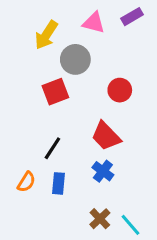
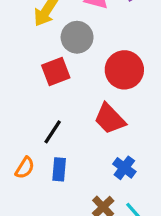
red circle: (120, 90) -> (124, 70), size x1.5
blue cross: (103, 171) -> (124, 168), moved

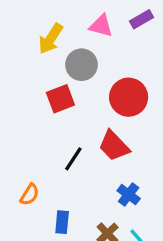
black line: (53, 132) -> (73, 159), moved
blue rectangle: (59, 169) -> (62, 222), moved

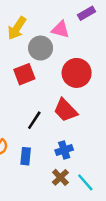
pink triangle: (101, 26) -> (60, 29), moved
blue cross: (129, 195) -> (64, 150), moved, turned 35
blue rectangle: (62, 222) -> (26, 156), moved

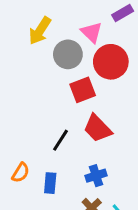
pink triangle: (60, 29) -> (92, 32), turned 30
red circle: (77, 73) -> (111, 62), moved
red square: (24, 74) -> (83, 90), moved

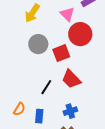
gray circle: (68, 54) -> (38, 44), moved

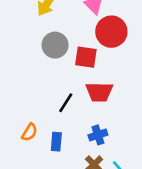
red square: (61, 53) -> (86, 57), turned 30
red trapezoid: (71, 79) -> (99, 92), turned -45

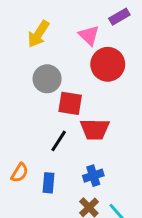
red square: (86, 57) -> (70, 103), moved

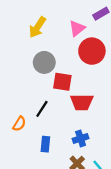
pink triangle: (89, 35) -> (77, 28), turned 36
black line: (59, 141) -> (42, 109), moved
orange semicircle: (20, 173) -> (19, 124), moved

